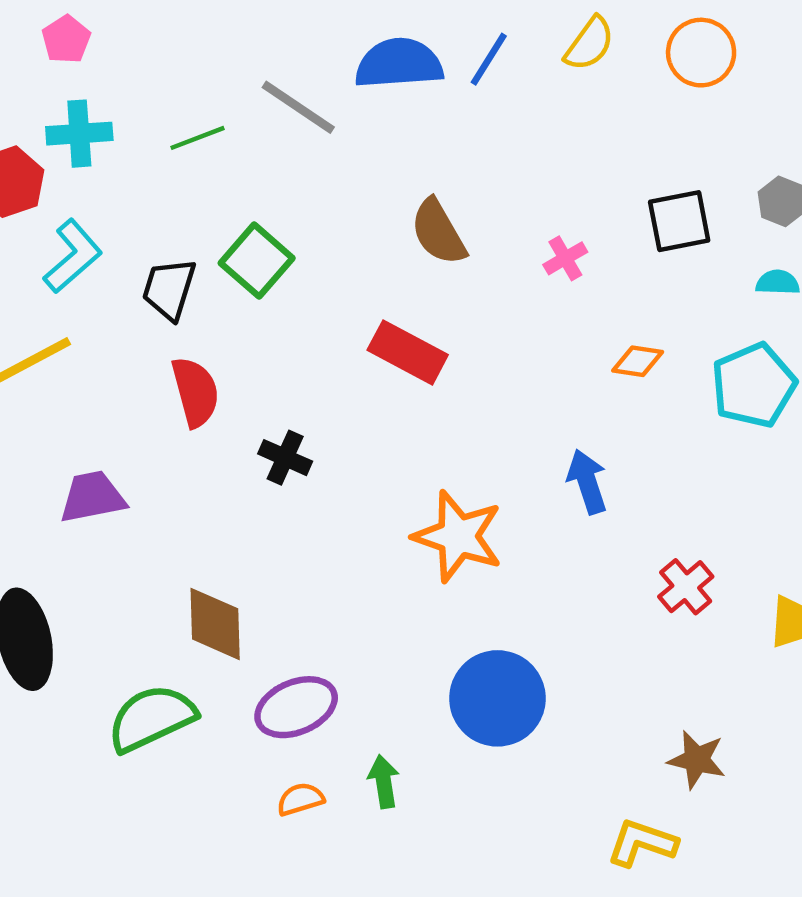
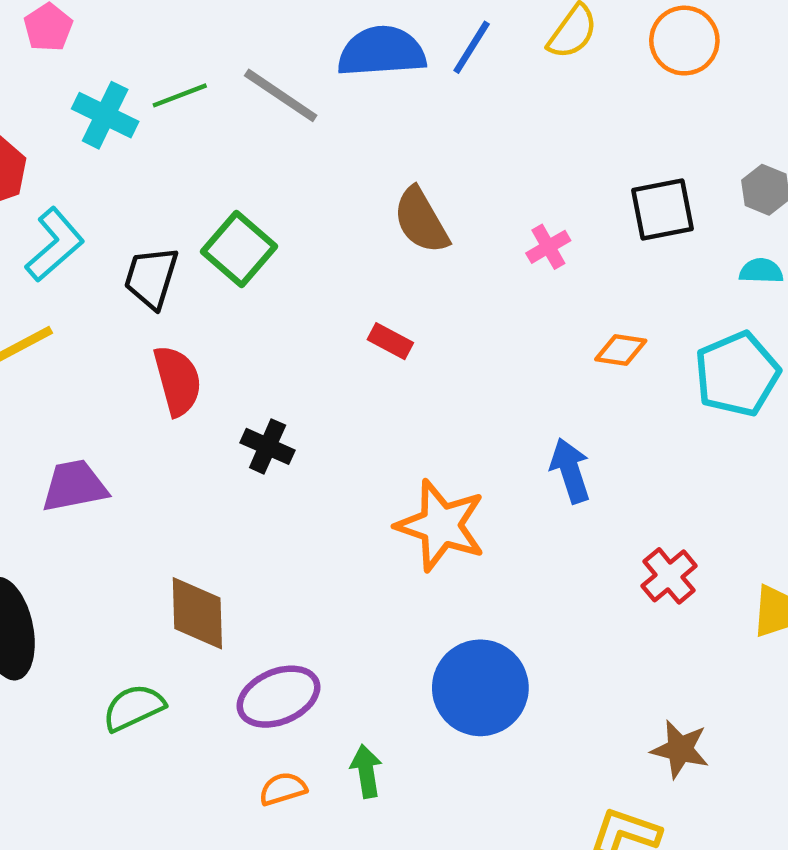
cyan cross: (79, 134) -> (105, 115), moved, turned 30
green line: (198, 138) -> (180, 95), moved
red rectangle: (408, 352) -> (390, 341), size x0.6
green semicircle: (152, 718) -> (134, 708), size x0.7

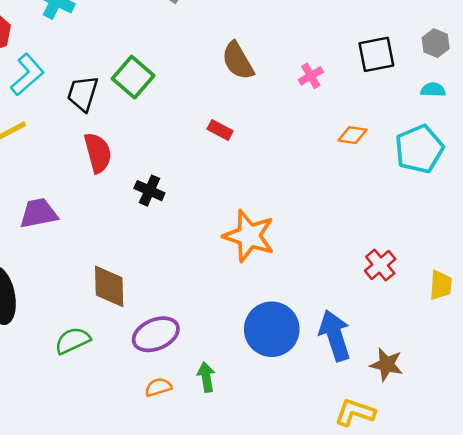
blue arrow: (570, 471) -> (335, 336), moved, size x1.4

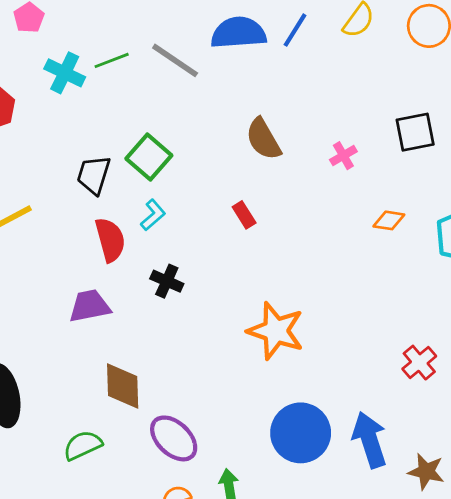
cyan L-shape: (27, 75) -> (153, 215), moved, size x0.7
red rectangle: (220, 130) -> (244, 215), turned 30
purple trapezoid: (39, 213) -> (90, 306), moved
purple ellipse: (156, 334) -> (174, 438), turned 66

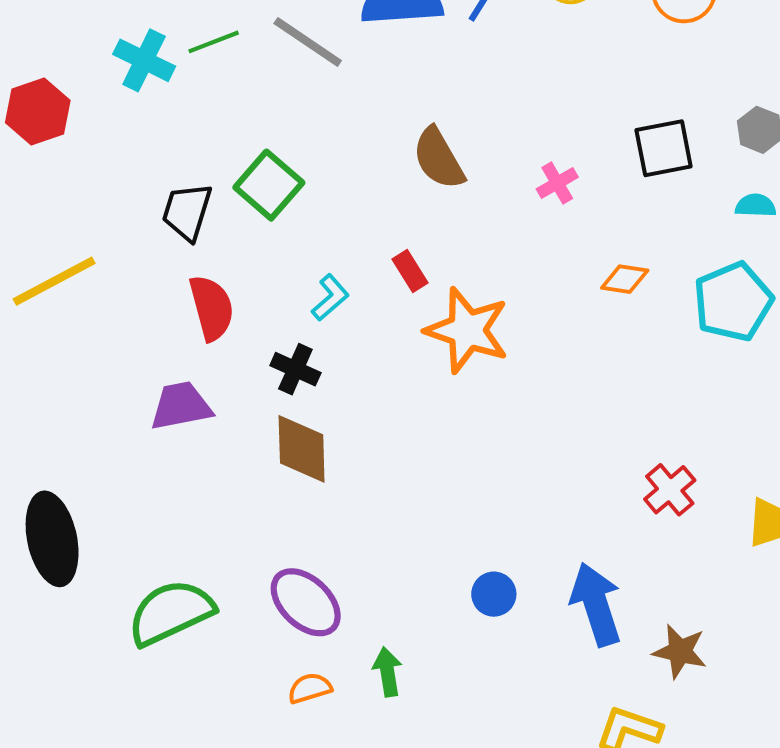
cyan L-shape: (153, 215) -> (330, 298), moved
orange star: (276, 331) -> (467, 330), moved
brown diamond: (123, 386) -> (302, 449), moved
blue circle: (301, 433) -> (494, 594), size x0.5
green semicircle: (83, 445) -> (171, 612), size x1.5

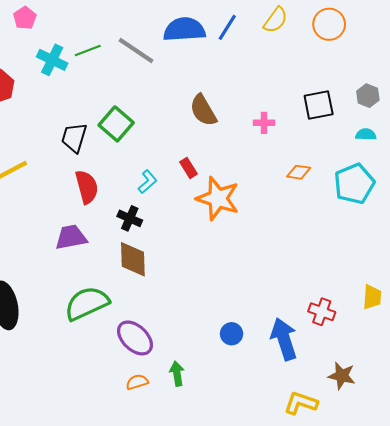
pink cross: (557, 183) -> (264, 123), turned 30
red cross: (670, 490) -> (322, 312), moved, turned -30
green semicircle: (171, 612) -> (87, 303), moved
brown star: (680, 651) -> (342, 376), moved

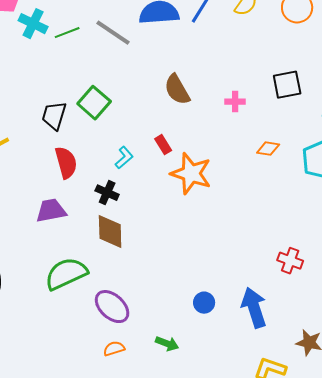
cyan cross: (52, 60) -> (33, 24), moved
red cross: (322, 312) -> (290, 261), moved
green arrow: (177, 374) -> (167, 344), moved, turned 120

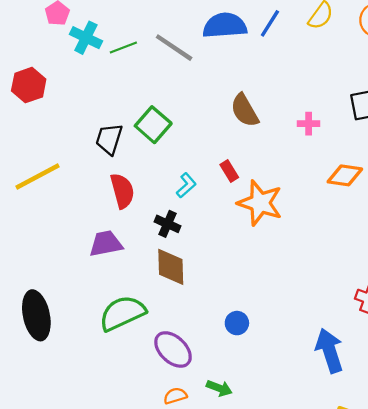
orange diamond: (268, 149) -> (345, 175), size x1.4
blue circle: (204, 303) -> (237, 323), moved
green arrow: (167, 344) -> (219, 388), moved

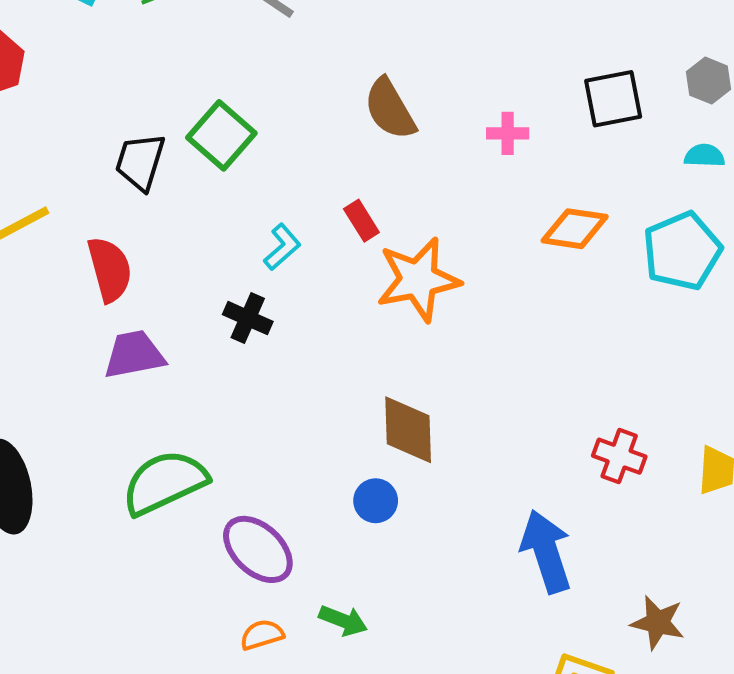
red semicircle: (122, 191) -> (110, 269), moved
orange star: (260, 203) -> (418, 279), turned -30
brown diamond: (171, 267) -> (408, 430), moved

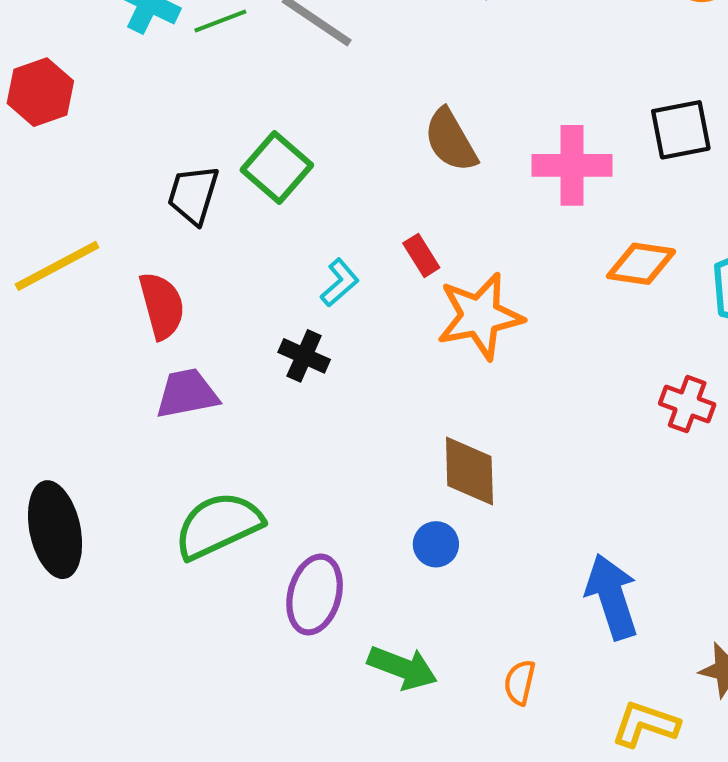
pink cross: (508, 133) -> (572, 165), size x1.8
red cross: (619, 456) -> (687, 404), moved
purple ellipse: (258, 549) -> (315, 594), turned 62
green arrow: (343, 620) -> (402, 668), size x1.4
orange semicircle: (262, 635) -> (520, 682), moved, turned -60

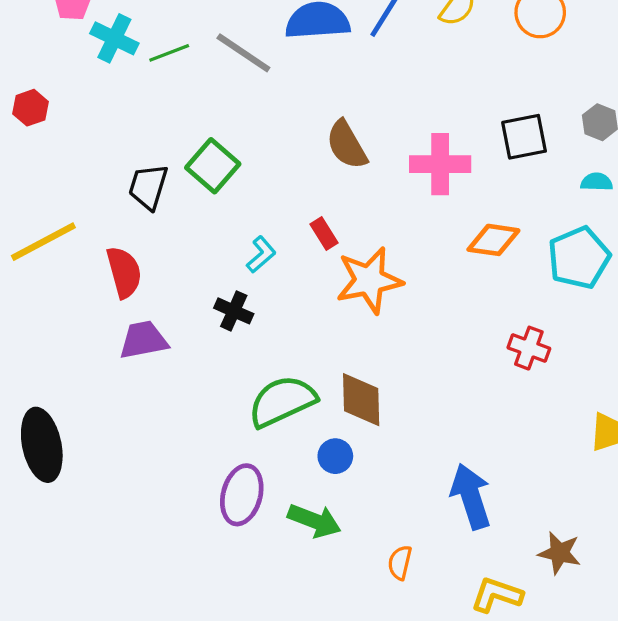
red hexagon: (40, 92) -> (30, 108), size x0.7
green semicircle: (218, 525) -> (282, 401), moved
green arrow: (402, 668) -> (314, 521), moved

